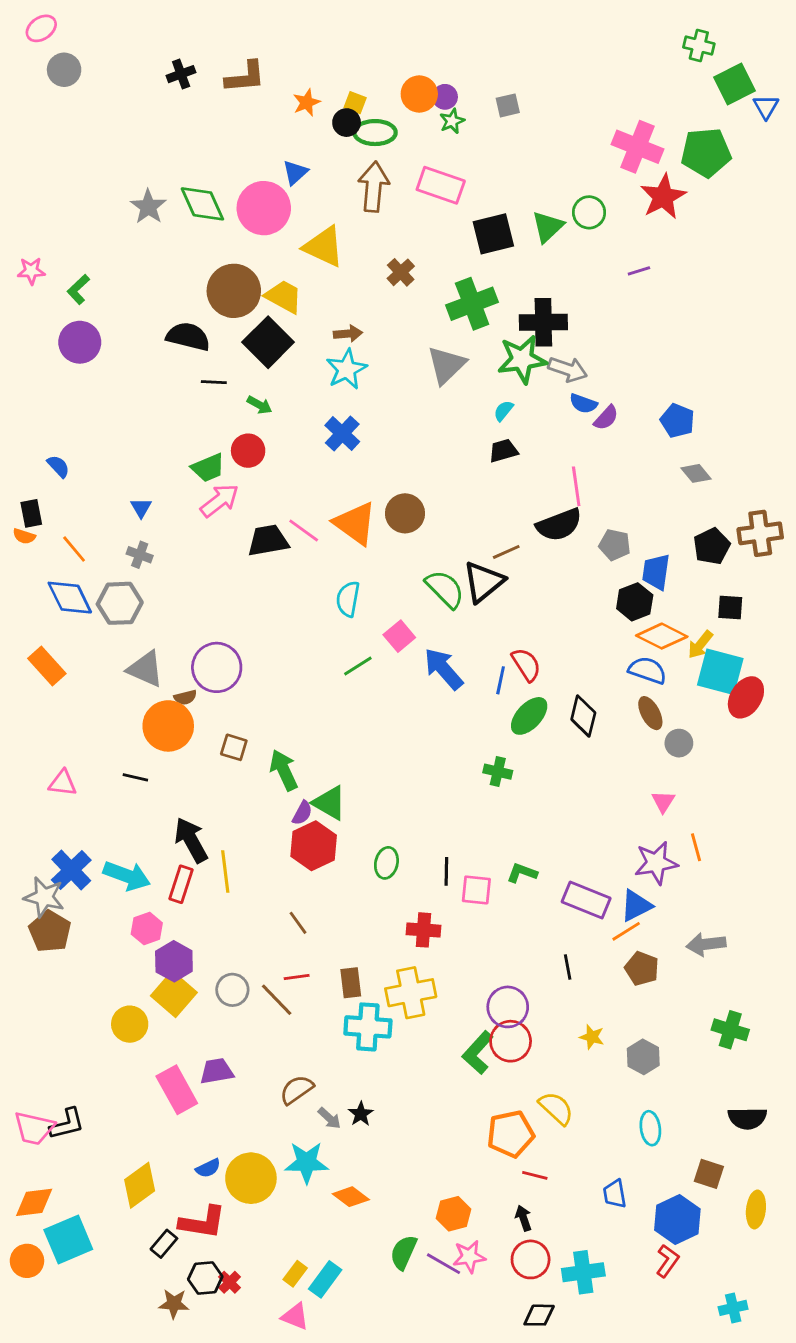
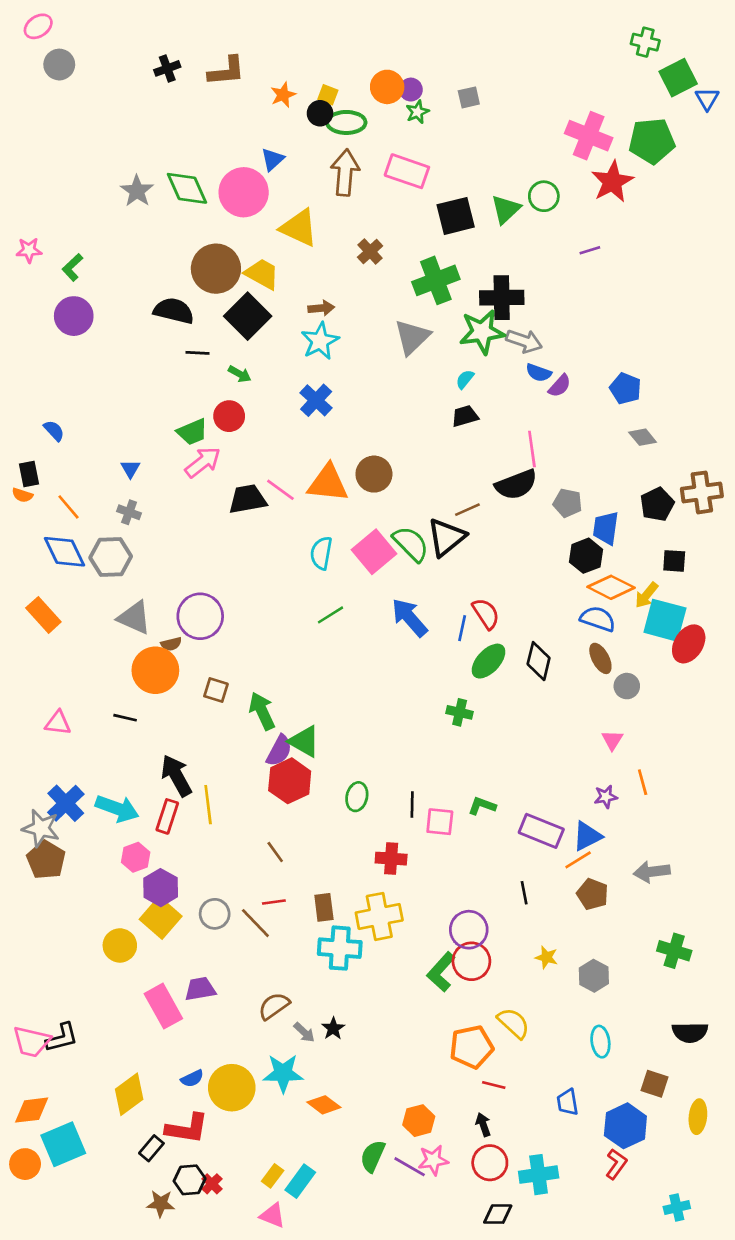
orange triangle: (355, 523) -> (328, 483), turned -30
pink square: (399, 636) -> (374, 552), moved, size x1.5
purple semicircle: (302, 813) -> (279, 751), size x1.4
purple star: (656, 863) -> (606, 797), size x0.6

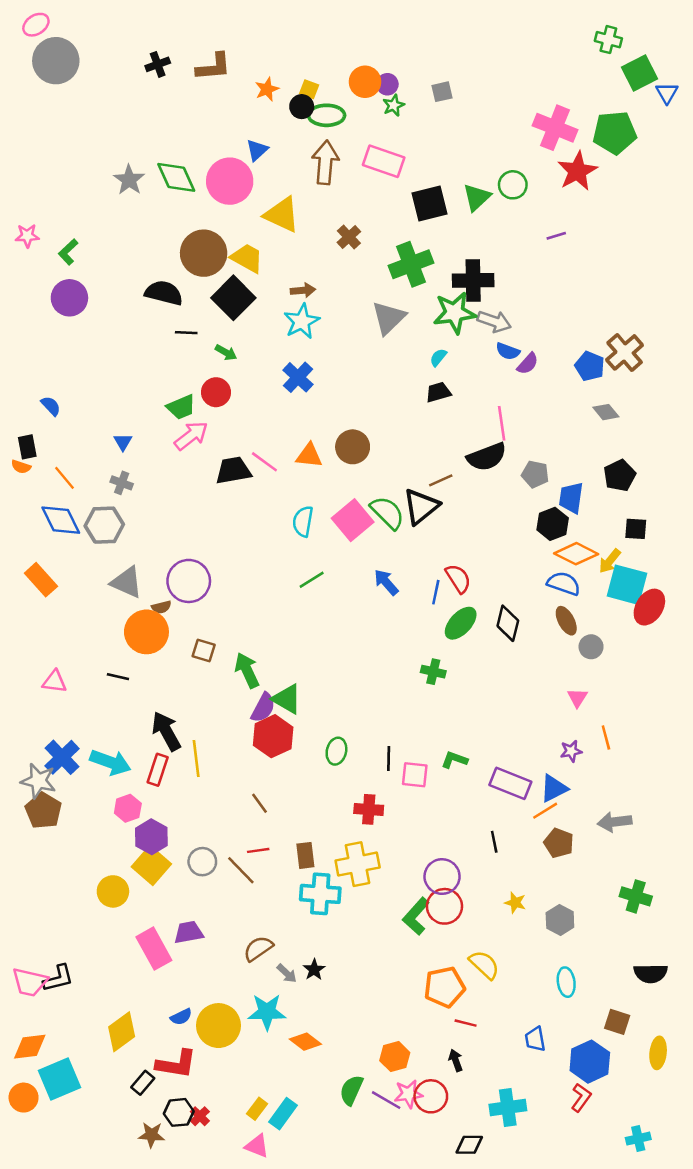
gray circle: (59, 65) -> (56, 61), size x1.6
orange triangle: (328, 483) -> (309, 456), size x0.7
brown cross: (702, 492) -> (625, 352), moved, turned -33
blue arrow: (410, 618) -> (386, 582), size x0.7
red circle: (490, 1163) -> (431, 1096), moved

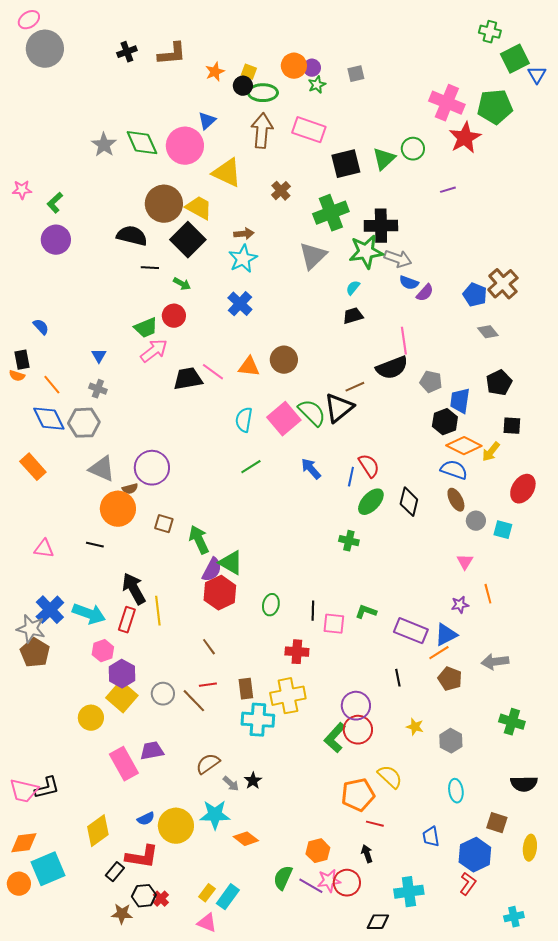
cyan square: (627, 585) -> (503, 530), moved, size x0.6

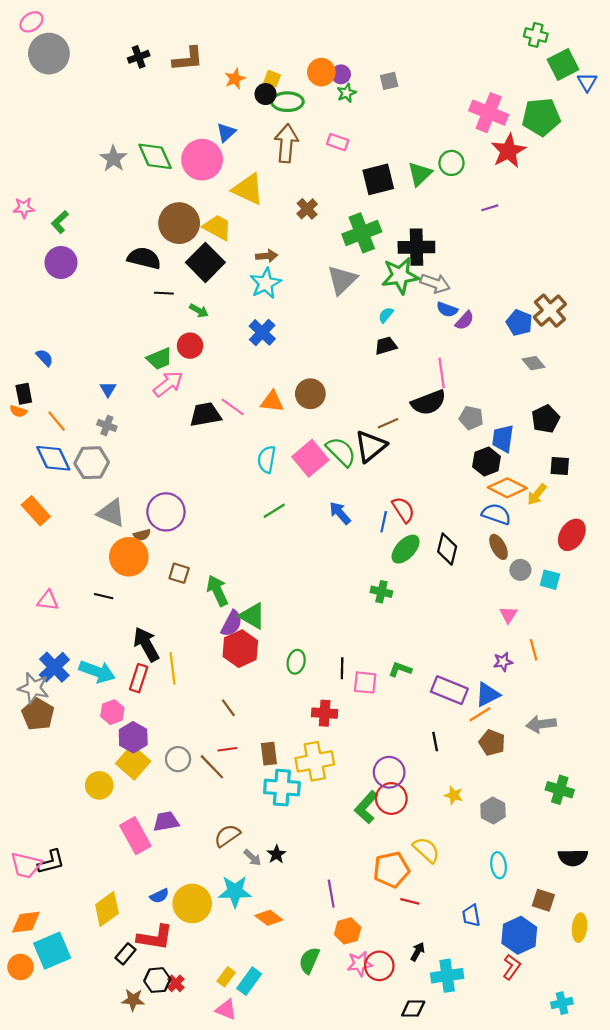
pink rectangle: (309, 130) -> (338, 142), size x0.6
black arrow: (367, 854) -> (418, 952), moved, turned 48
purple line: (311, 886) -> (331, 894), moved, turned 50

